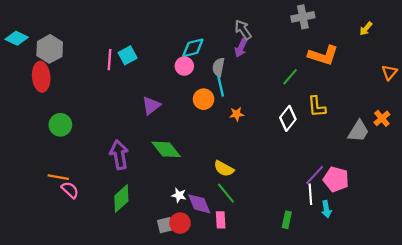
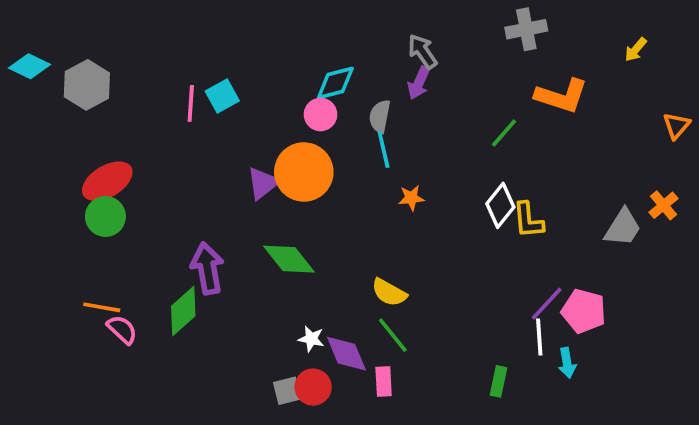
red ellipse: (41, 77) -> (107, 181), moved, turned 64
orange circle: (204, 99) -> (304, 172), moved, size x1.6
yellow L-shape: (317, 107) -> (528, 220), moved
green diamond: (121, 198) -> (183, 311), moved

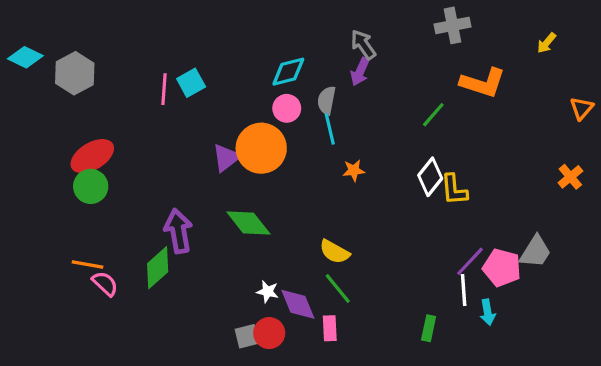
pink circle: (321, 115) -> (287, 108), moved
gray trapezoid: (623, 228) -> (535, 252), moved

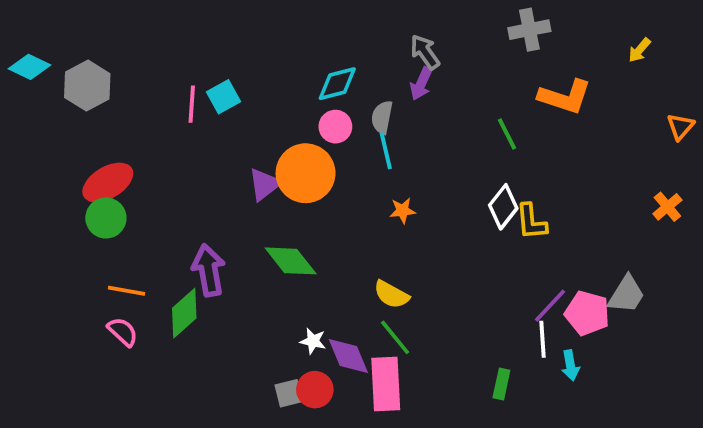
green line: (433, 115) -> (507, 134), turned -68
orange star: (354, 170) -> (403, 211), moved
orange line: (88, 265) -> (126, 291), moved
pink rectangle: (330, 328) -> (386, 384), size x1.8

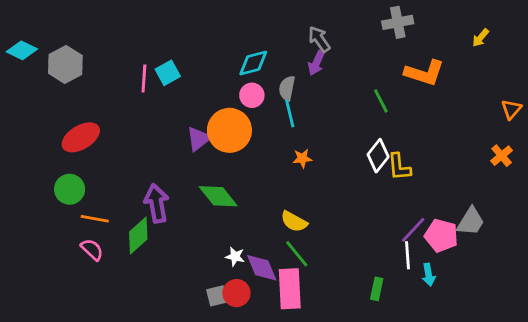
orange triangle: (680, 127) -> (511, 109), moved
green circle: (106, 218) -> (70, 189), moved

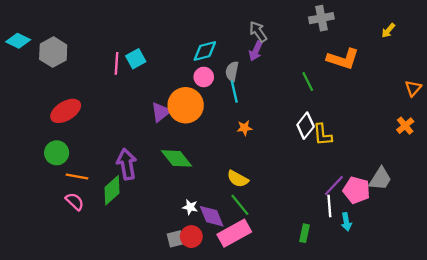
pink rectangle: (290, 289) -> (234, 233), turned 64

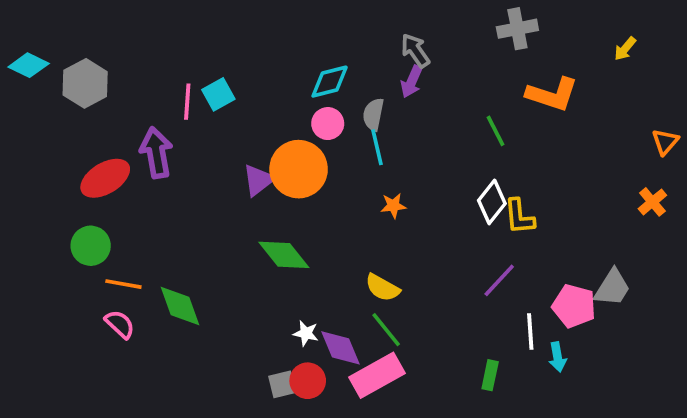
purple arrow: (127, 164) -> (156, 153), moved
purple line: (334, 186) -> (499, 280), moved
green diamond: (112, 190) -> (180, 306), turned -68

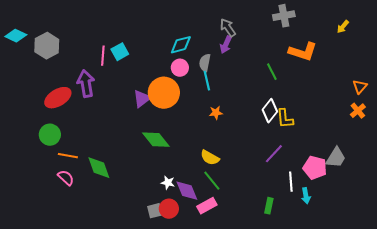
orange triangle: (665, 142) -> (360, 87), moved
pink rectangle: (377, 375) -> (207, 206), size x0.7

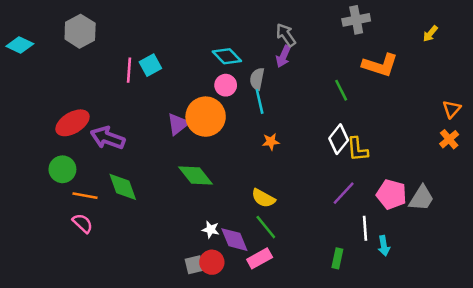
cyan diamond: (181, 45) -> (227, 56), turned 60
gray hexagon: (47, 46) -> (80, 31), moved
purple arrow: (86, 84) -> (108, 138), moved, turned -60
green diamond: (99, 168) -> (123, 187), moved
pink pentagon: (315, 168) -> (391, 194), moved

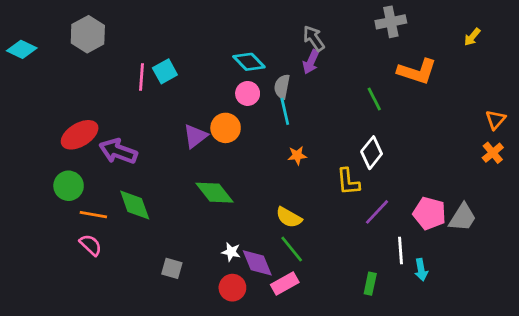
orange circle: (206, 117) -> (226, 128), size x0.7
yellow L-shape: (357, 149) -> (348, 182), moved
gray square: (194, 265) -> (172, 268), moved, turned 30

